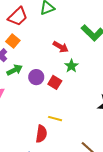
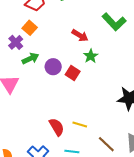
yellow line: (55, 119) -> (80, 125), moved
red semicircle: (41, 134) -> (57, 127), turned -42

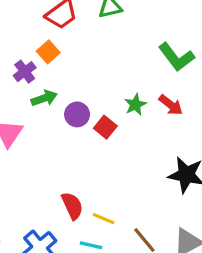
red arrow: (80, 35) -> (171, 105), moved
yellow line: (80, 125) -> (104, 219), moved

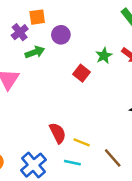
orange square: (48, 52) -> (37, 17), turned 35
purple circle: (77, 114) -> (61, 35), moved

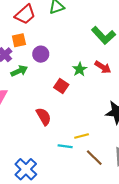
red semicircle: (58, 133) -> (44, 116), moved
yellow line: (82, 142) -> (82, 136), moved, turned -32
cyan line: (72, 163) -> (65, 146), moved

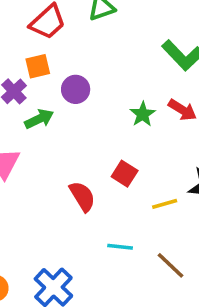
red square: (61, 86) -> (125, 174), moved
yellow line: (82, 136) -> (165, 204), moved

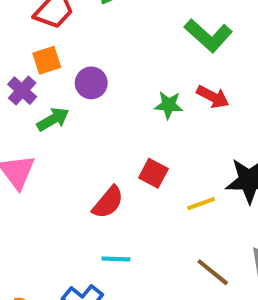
green star: (143, 114) -> (169, 105), turned -30
red semicircle: (82, 196) -> (108, 202), turned 76
cyan line: (120, 247) -> (116, 259), moved

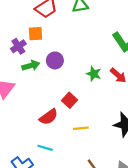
purple circle: (91, 83) -> (55, 60), moved
red square: (153, 173) -> (69, 100), moved
yellow line: (201, 204) -> (81, 128), moved

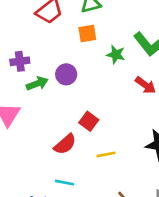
orange square: (35, 34) -> (87, 34), moved
purple cross: (18, 46) -> (20, 61), turned 32
green star: (94, 74) -> (116, 55), moved

